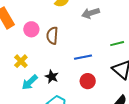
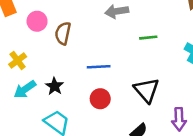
green line: (117, 44) -> (148, 38), moved

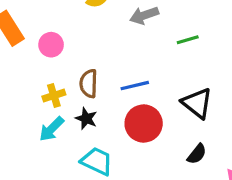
brown semicircle: (63, 33) -> (89, 84), moved
yellow cross: (18, 60) -> (54, 95), moved, turned 30
red circle: (100, 99) -> (144, 124), size x1.5

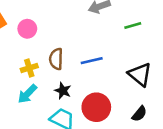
black star: (86, 119) -> (63, 91), moved
red circle: (144, 124) -> (96, 107), moved

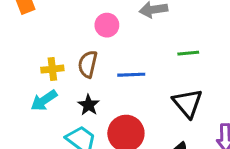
green line: (133, 26) -> (188, 53), moved
pink circle: (27, 29) -> (107, 25), moved

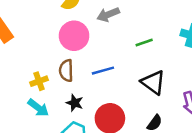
pink circle: (107, 25) -> (74, 36), size x1.5
cyan arrow: (44, 100) -> (38, 108), turned -95

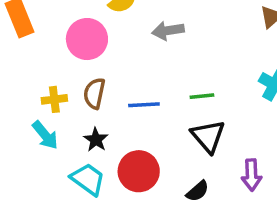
pink circle: (74, 36) -> (87, 39), moved
green line: (144, 43) -> (202, 96), moved

